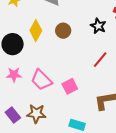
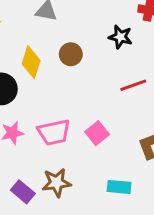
red line: (100, 60) -> (133, 85), turned 42
pink trapezoid: (41, 80) -> (54, 132), turned -45

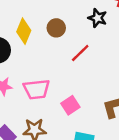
red line: (133, 85) -> (80, 53), moved, turned -30
pink square: (97, 133) -> (70, 105), moved

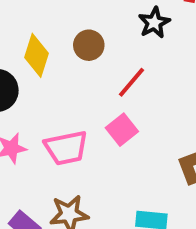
black star: (97, 18) -> (154, 23), turned 30
pink square: (70, 105) -> (122, 130), moved

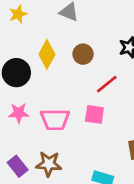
pink square: (122, 130) -> (94, 114), turned 36

